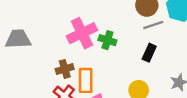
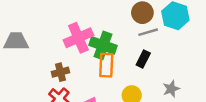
green cross: (107, 40) -> (103, 45), size x1.5
orange rectangle: (86, 80) -> (106, 65), moved

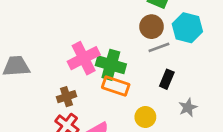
black rectangle: (143, 59) -> (167, 79), moved
orange rectangle: (106, 65) -> (116, 86), turned -70

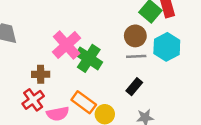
pink cross: (84, 58) -> (67, 45), turned -32
orange rectangle: (116, 86) -> (84, 102), moved

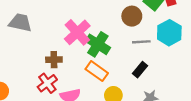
brown circle: (135, 36) -> (132, 16), moved
orange rectangle: (84, 102) -> (97, 71), moved

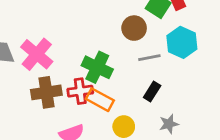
pink cross: (77, 32) -> (37, 54), moved
brown cross: (54, 60) -> (46, 92), size x1.5
red cross: (47, 83) -> (80, 91), moved, turned 36

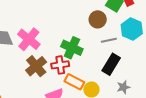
brown cross: (46, 92) -> (36, 66), turned -30
black rectangle: (152, 92) -> (111, 64), size x1.5
orange rectangle: (100, 100) -> (74, 82), moved

